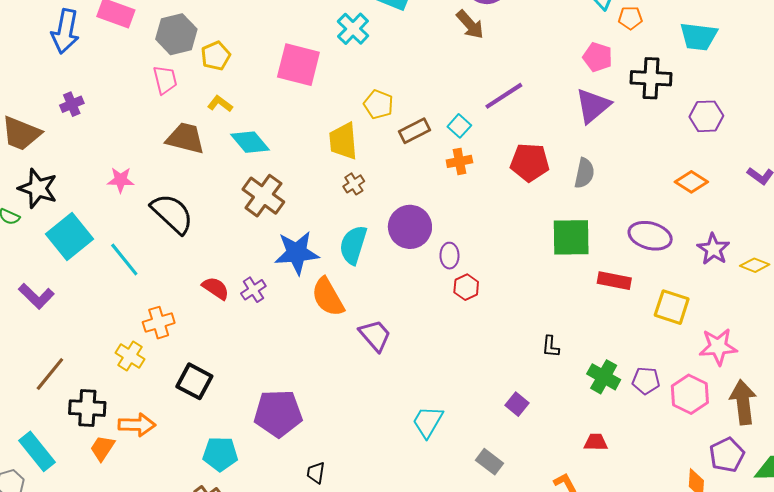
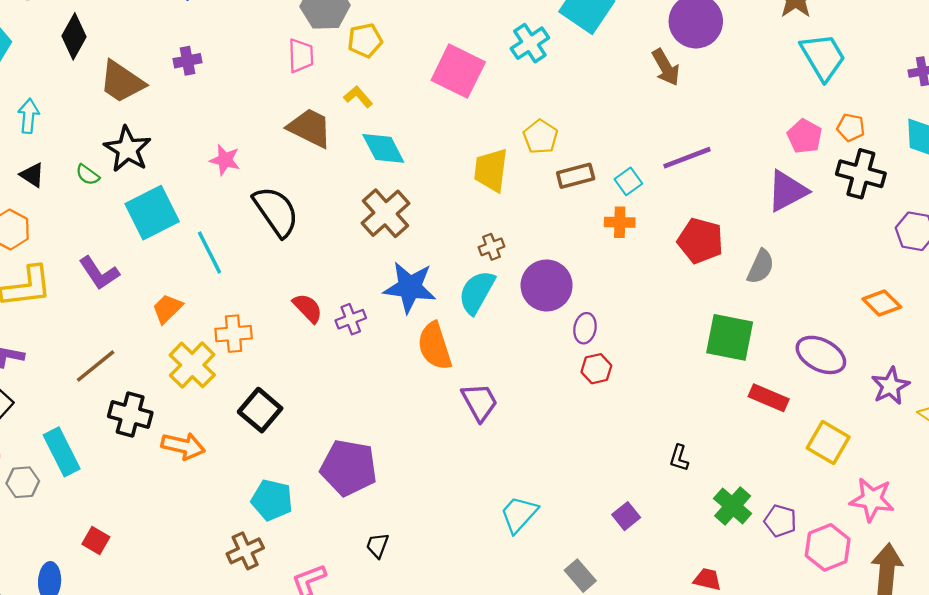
orange pentagon: (630, 18) -> (851, 127), moved
brown cross: (354, 184) -> (491, 247), moved
yellow cross: (130, 356) -> (192, 365), size x1.4
orange trapezoid: (102, 448) -> (167, 309), moved

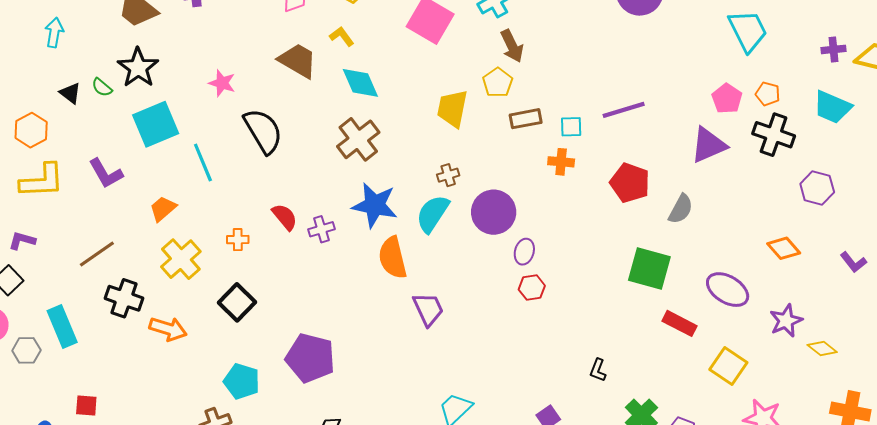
brown arrow: (666, 67) -> (512, 46), moved
black triangle: (32, 175) -> (70, 93), moved
cyan square: (628, 181) -> (571, 127), turned 30
orange cross: (234, 334) -> (238, 240), moved, size x0.7
red square: (96, 540) -> (86, 406), turned -30

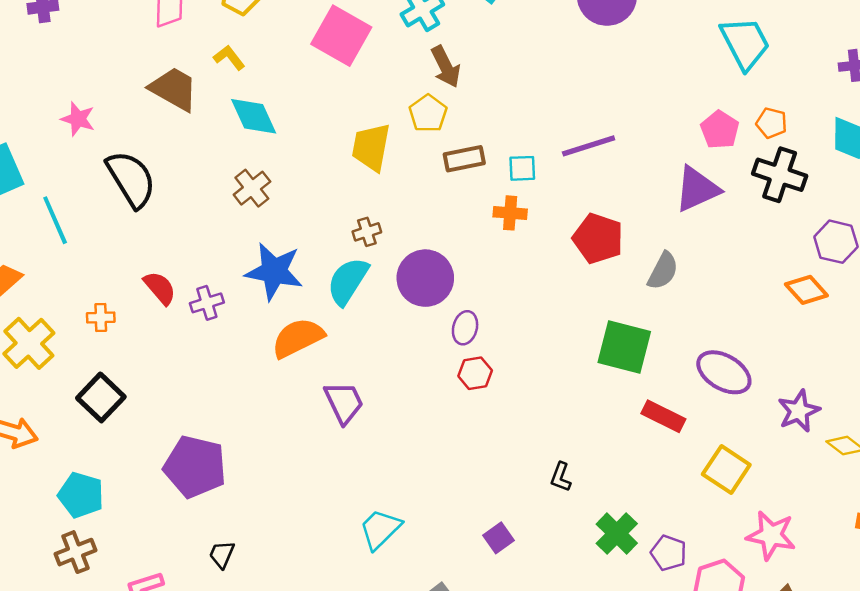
brown cross: (358, 139) -> (252, 188), size x0.7
orange diamond: (784, 248) -> (806, 290), moved
orange semicircle: (393, 258) -> (298, 338), turned 78
cyan pentagon: (242, 381) -> (81, 495), moved

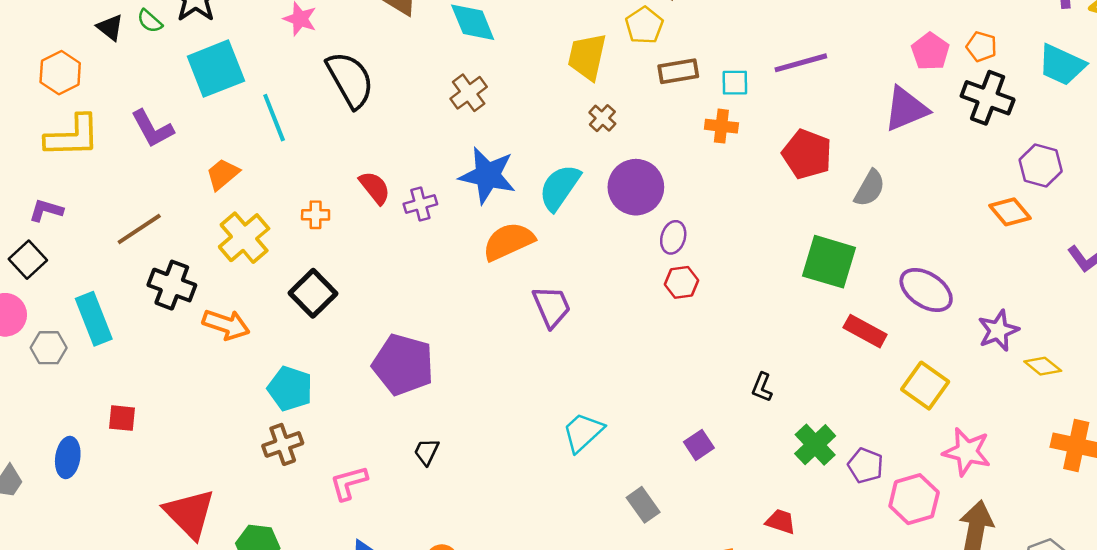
brown cross: (367, 232) -> (602, 118), moved, turned -32

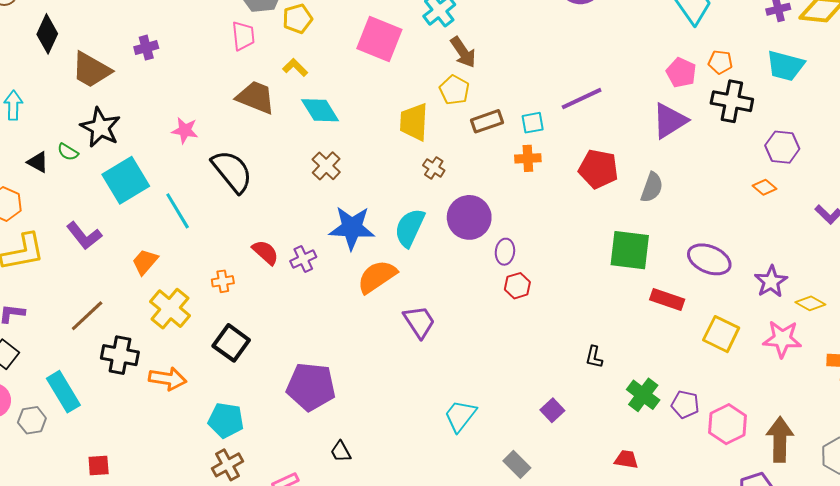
orange diamond: (1010, 212) -> (765, 187), size x0.7
black trapezoid: (427, 452) -> (341, 452), turned -45
pink star: (967, 452) -> (782, 339), moved

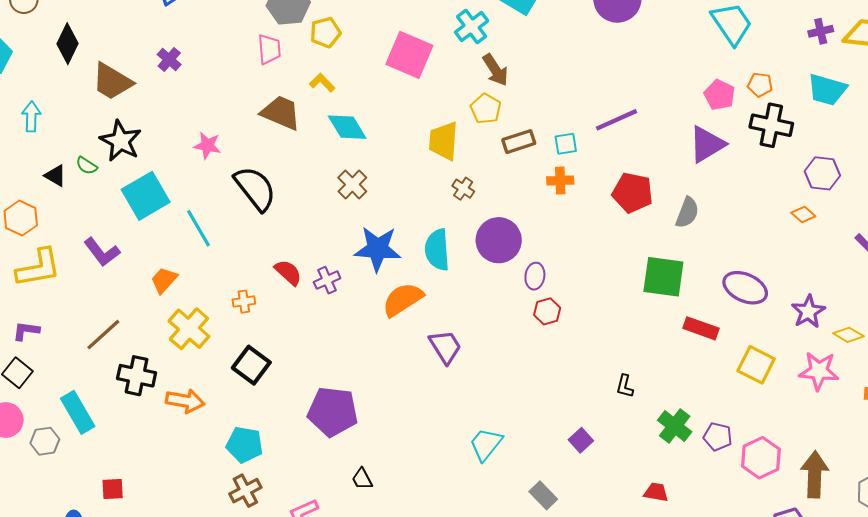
purple cross: (146, 48) -> (169, 59), turned -35
cyan semicircle: (410, 228) -> (437, 250), turned -30

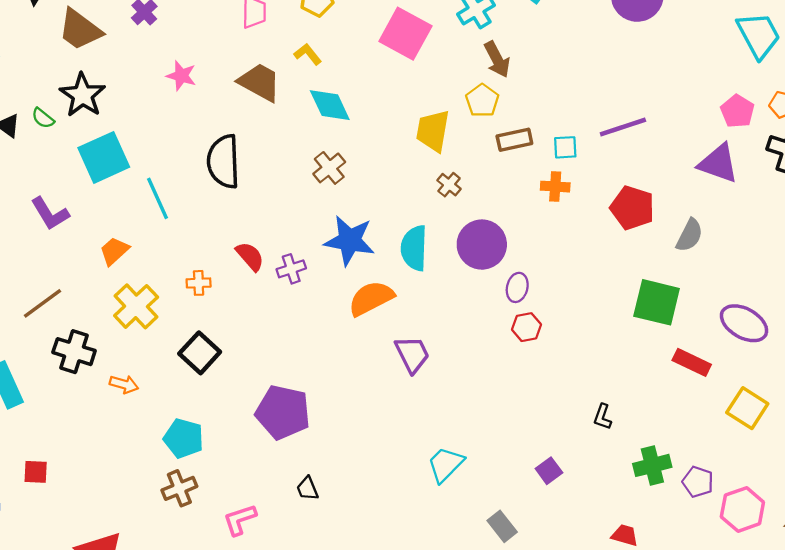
purple triangle: (707, 144) -> (718, 163), turned 45
pink star: (207, 145) -> (181, 76), moved
black semicircle: (255, 188) -> (223, 162), turned -150
orange arrow: (185, 401) -> (124, 384), size x0.7
green cross: (675, 426) -> (652, 465), turned 32

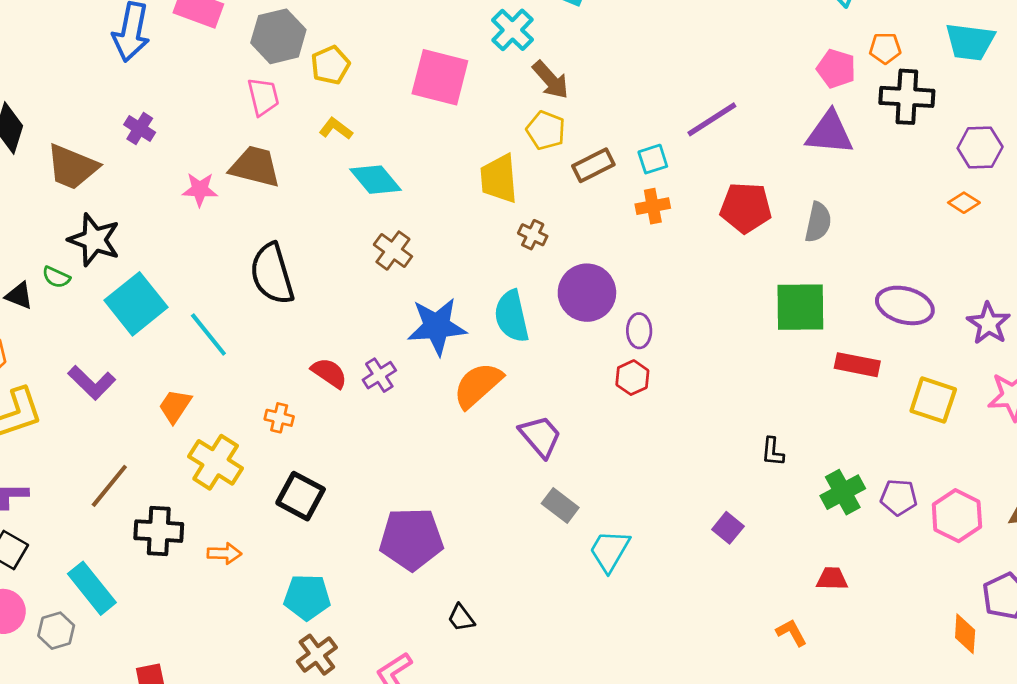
brown trapezoid: (260, 82) -> (255, 167), moved
orange cross: (199, 283) -> (279, 418), turned 30
red hexagon: (526, 327) -> (632, 378), moved
gray rectangle: (502, 526) -> (560, 505), moved

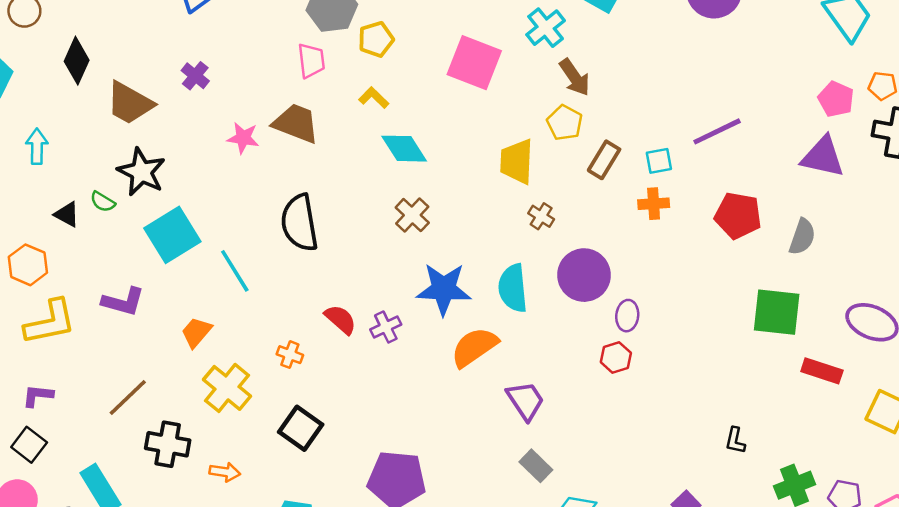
brown rectangle: (593, 165) -> (604, 160), turned -39
purple L-shape: (92, 383) -> (123, 302), turned -36

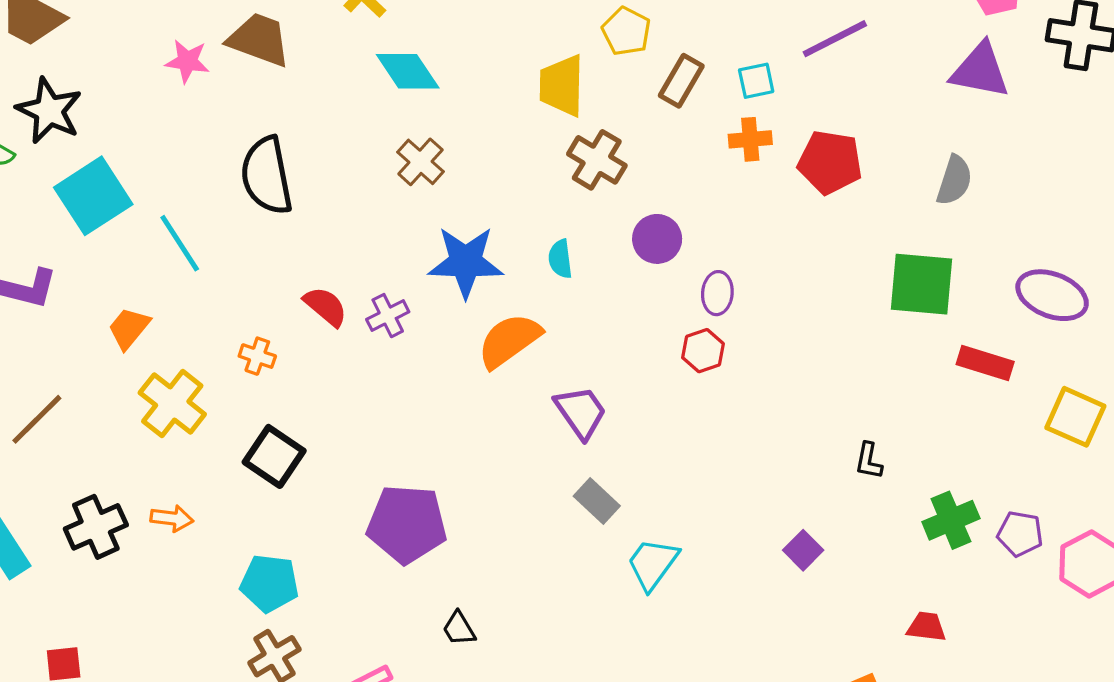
brown cross: (541, 216) -> (597, 160), size x1.6
red pentagon: (738, 216) -> (830, 162), moved
purple circle: (584, 275) -> (657, 239), size x0.7
cyan semicircle: (513, 288) -> (560, 259), size x0.6
black cross: (168, 444) -> (96, 527), moved, turned -33

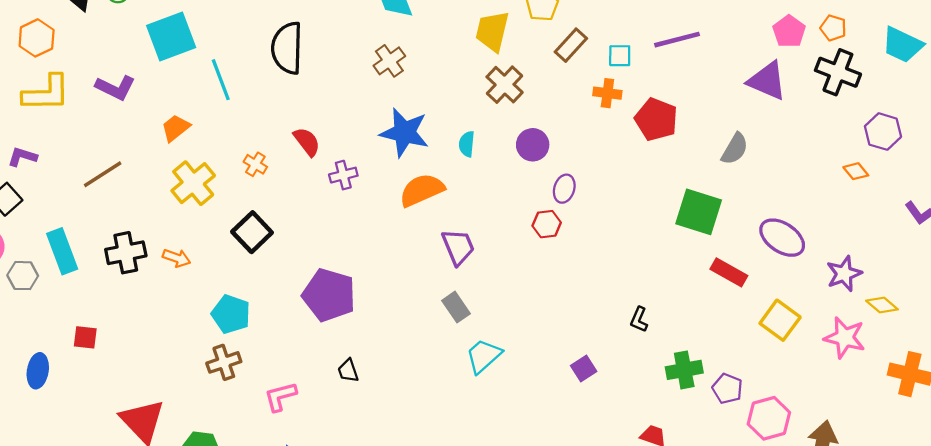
purple cross: (388, 316) -> (343, 175), moved

